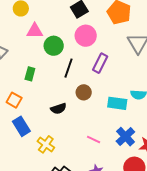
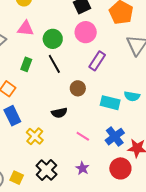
pink triangle: (35, 31) -> (26, 28), moved
black line: (69, 68) -> (54, 64), moved, turned -54
black semicircle: (58, 109) -> (59, 113), moved

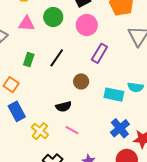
green circle: (53, 39) -> (53, 17), moved
black line: (54, 64) -> (57, 58), turned 66
pink line: (83, 136) -> (72, 130), moved

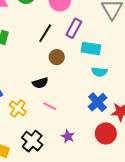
black line: (57, 58) -> (45, 33), moved
cyan semicircle: (136, 87) -> (99, 72), moved
cyan rectangle: (114, 95) -> (91, 49), moved

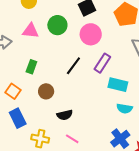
brown circle: (57, 57) -> (46, 91), moved
yellow cross: (18, 108) -> (40, 139), turned -30

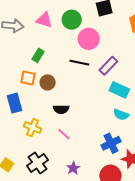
pink circle: (91, 34) -> (89, 39), moved
black line: (73, 66) -> (79, 63), turned 54
orange square: (13, 91) -> (28, 78), moved, turned -35

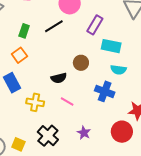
black line: (79, 63) -> (54, 26), moved, turned -30
orange square: (28, 78) -> (19, 55), turned -35
brown circle: (48, 82) -> (81, 63), moved
blue cross: (111, 143) -> (105, 91), moved, turned -30

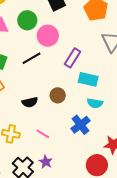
black semicircle: (59, 78) -> (30, 102), moved
blue cross: (105, 91) -> (81, 125), turned 30
purple star: (84, 133) -> (46, 162), moved

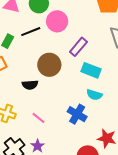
black line: (31, 58) -> (31, 32), moved
brown circle: (58, 95) -> (49, 65), moved, size x1.5
blue cross: (81, 125) -> (77, 114), turned -30

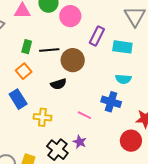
black line: (31, 32) -> (49, 50), moved, turned 30
cyan rectangle: (91, 70) -> (122, 47), moved
pink line: (39, 118) -> (84, 115), moved

